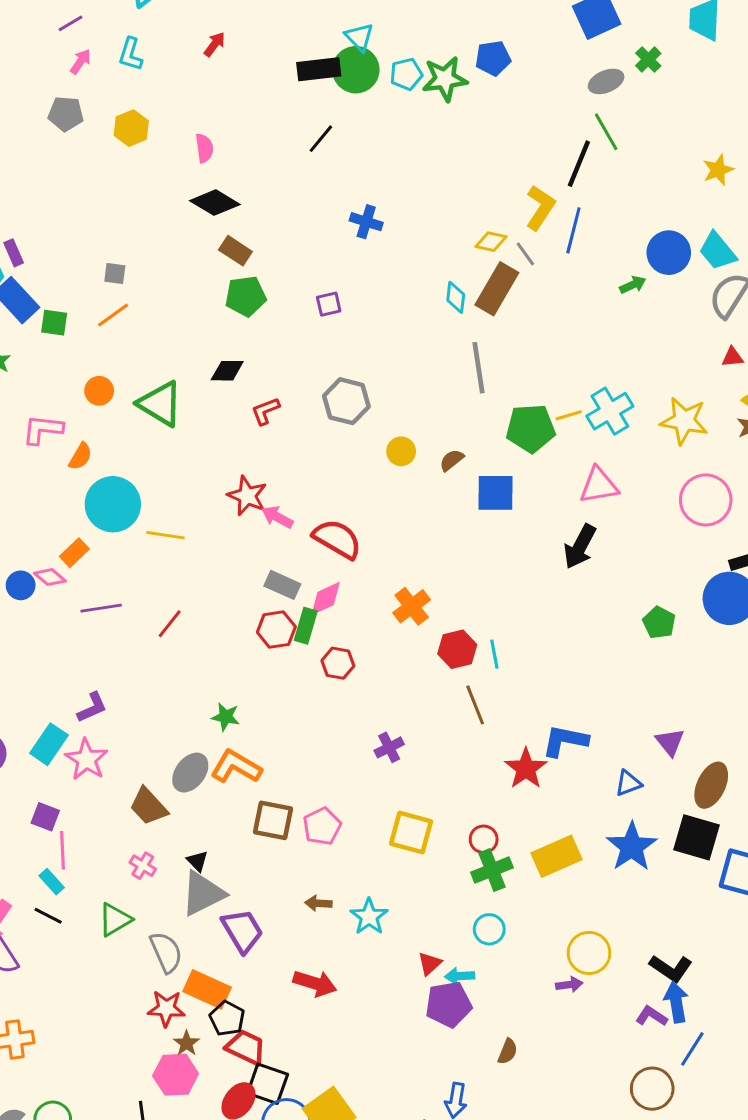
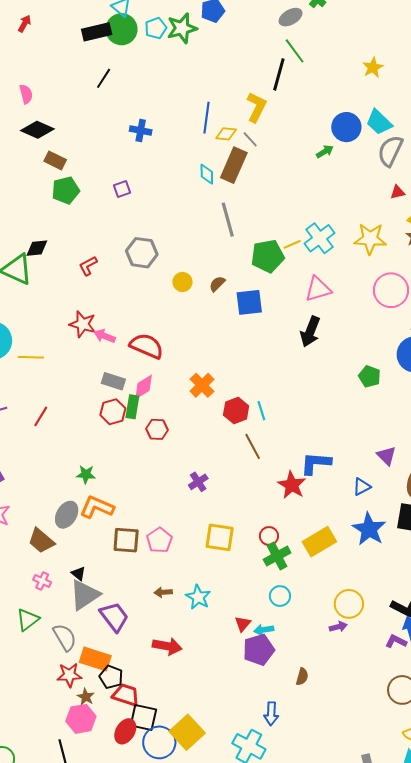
blue line: (573, 230) -> (206, 118), moved
black diamond: (227, 371) -> (37, 248), moved

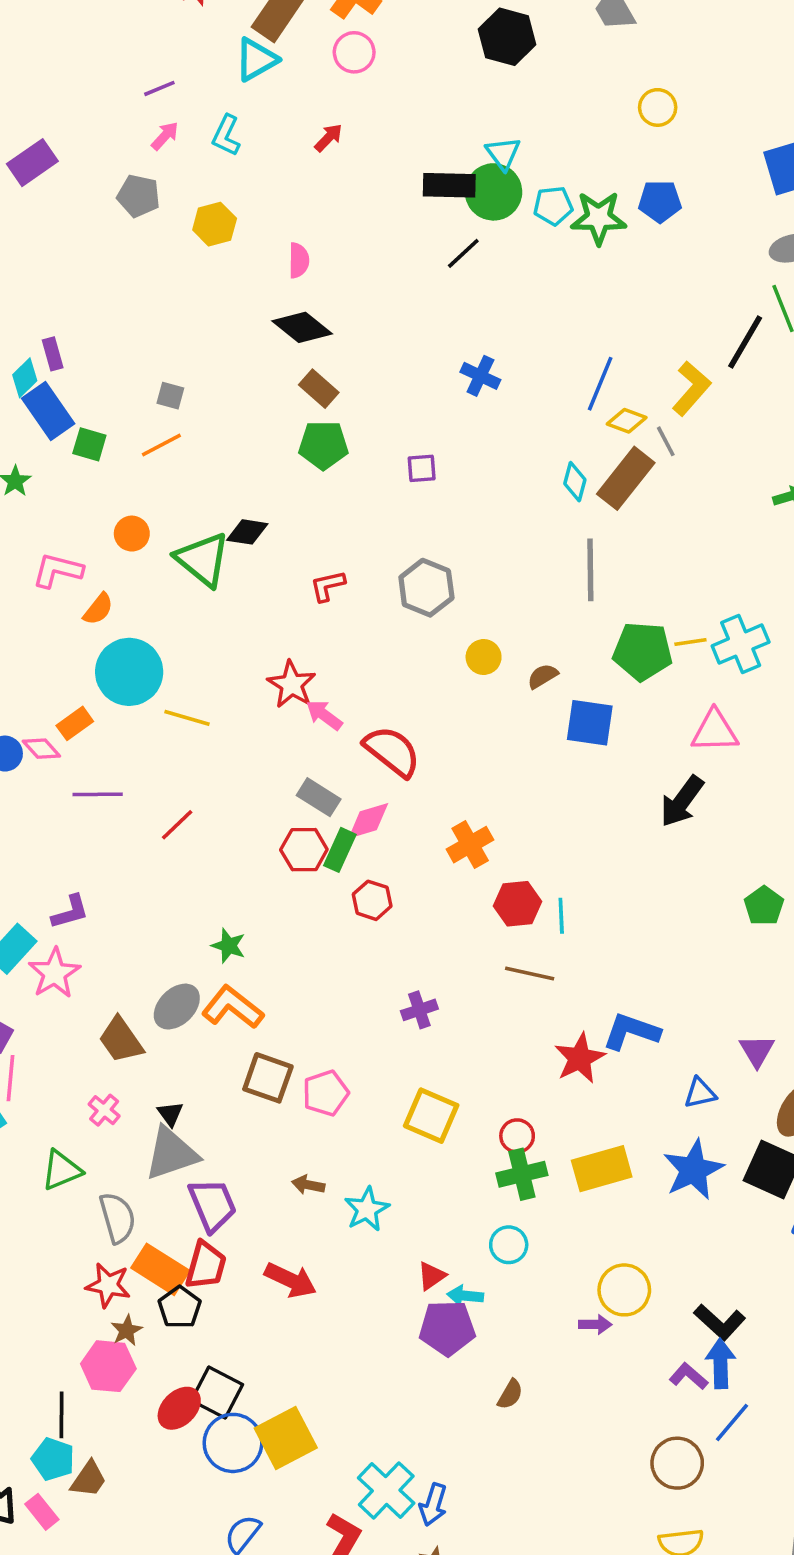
black line: (104, 78) -> (463, 253), moved
brown line: (253, 446) -> (530, 973), turned -64
red trapezoid: (126, 695) -> (206, 1265), moved, turned 72
blue arrow: (271, 714) -> (433, 1505), moved

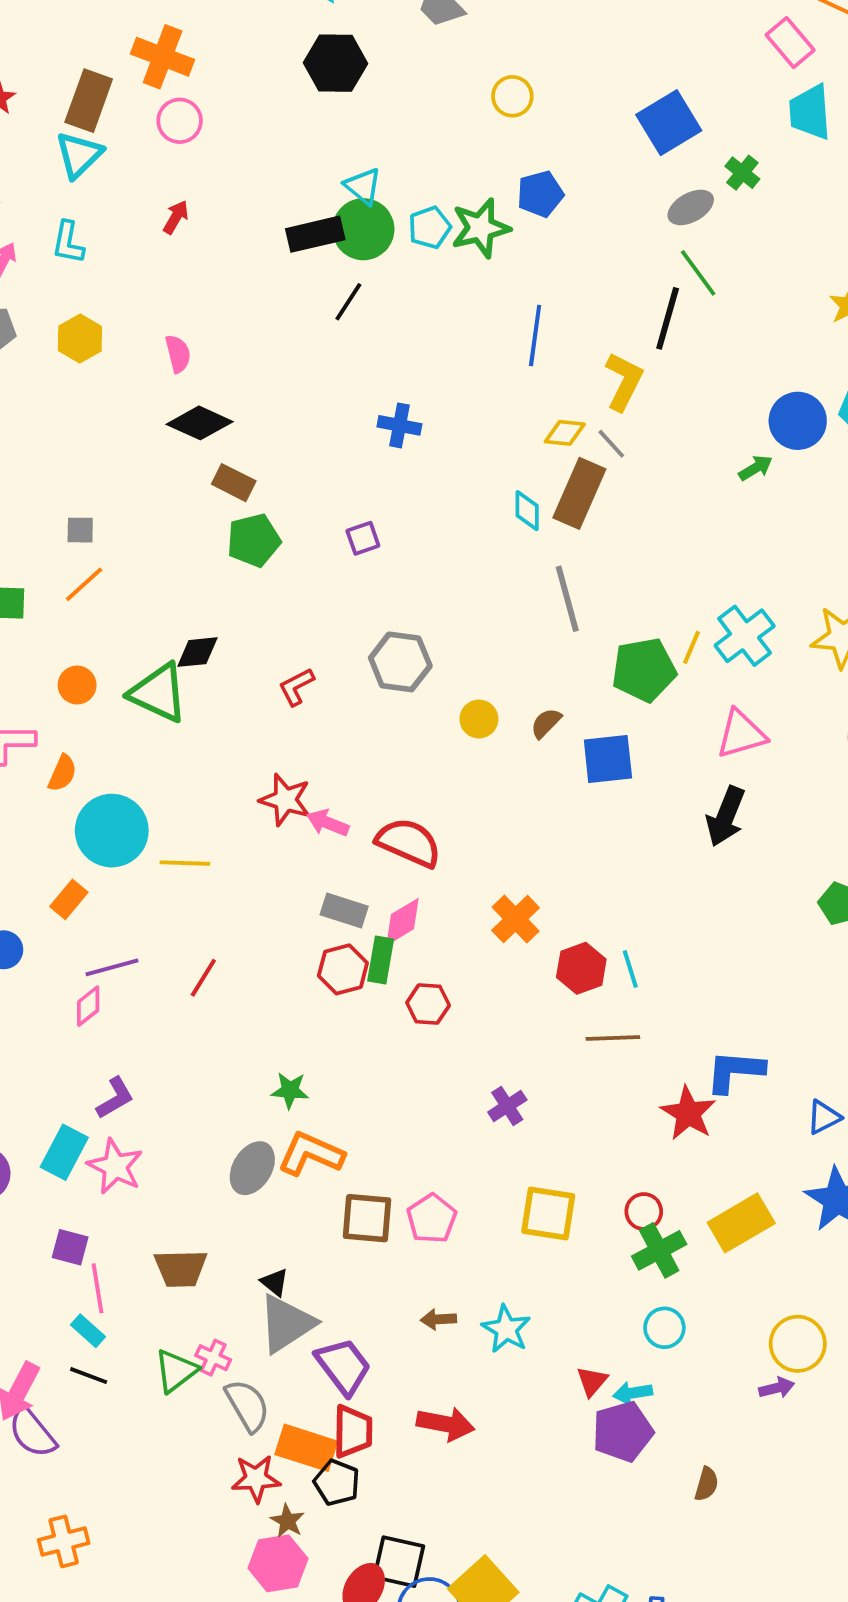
blue line: (600, 384) -> (535, 335), moved
yellow line: (690, 642) -> (692, 647), turned -44
pink diamond: (41, 749) -> (88, 1006), moved, turned -72
brown trapezoid: (121, 1040) -> (181, 1268), moved, turned -42
pink cross: (104, 1110) -> (213, 1358), moved

